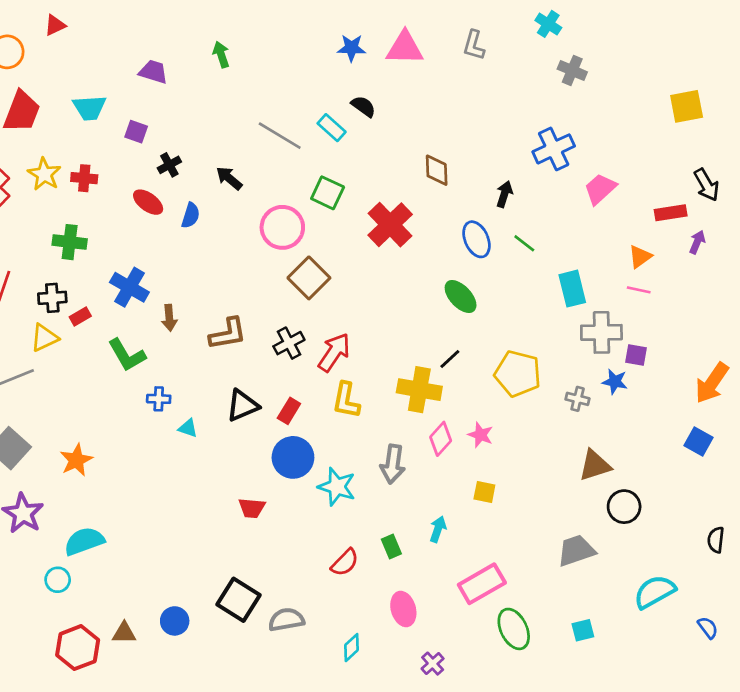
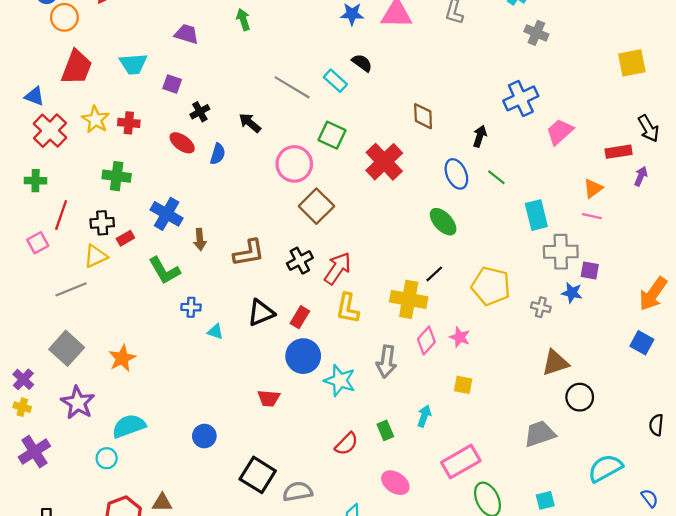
pink ellipse: (403, 609) -> (395, 483), turned -40
blue circle: (175, 621) -> (204, 436), moved

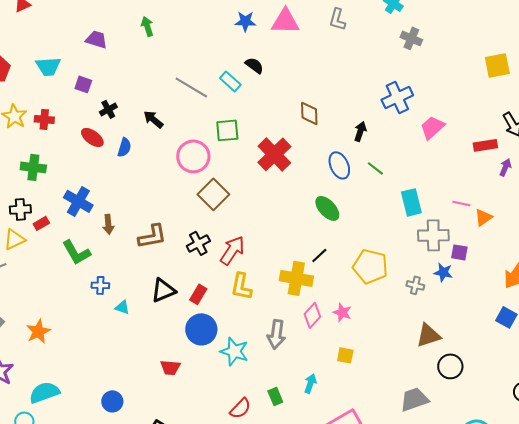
green square: (332, 135) -> (227, 130), turned -30
orange triangle: (593, 188) -> (483, 217), moved

